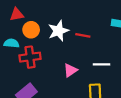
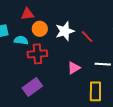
red line: (83, 35) -> (87, 37), turned 32

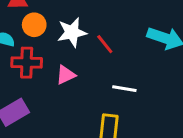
pink triangle: (74, 68) -> (66, 75), moved

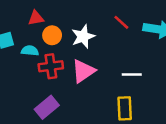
red line: (105, 44) -> (121, 22), moved
pink triangle: (66, 75) -> (83, 71), size x1.5

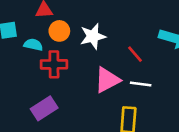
red line: (121, 22) -> (135, 54), moved
pink triangle: (83, 71) -> (107, 80), moved

